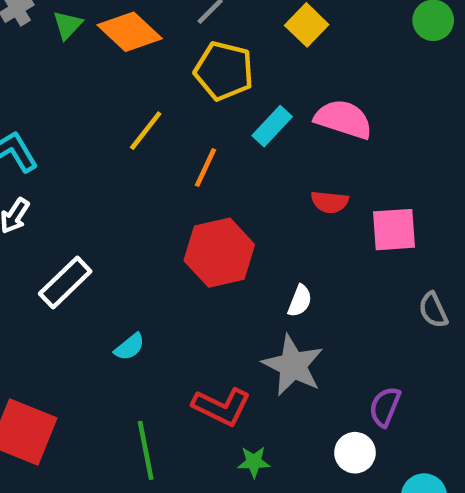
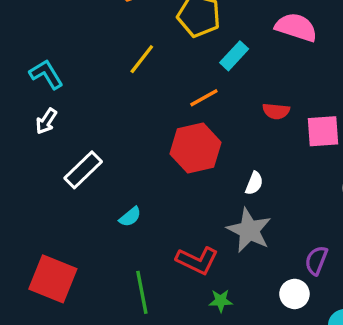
pink semicircle: (343, 119) -> (296, 27), moved
orange line: (205, 167) -> (204, 98), moved, turned 36

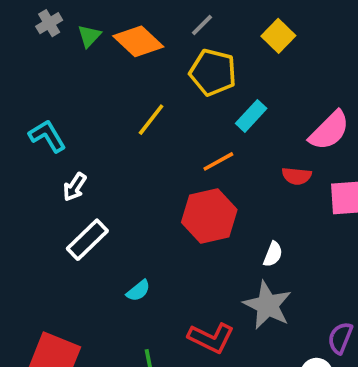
pink semicircle: (296, 27) -> (329, 131), moved, turned 117
white arrow: (46, 121) -> (75, 187), moved

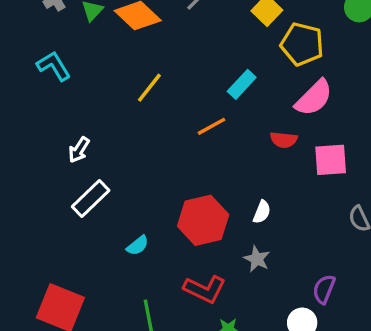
yellow pentagon: (213, 72) -> (302, 44), moved
cyan L-shape: (47, 136) -> (54, 66), moved
red hexagon: (209, 216) -> (203, 220), moved
gray star: (267, 305) -> (257, 259), size x0.6

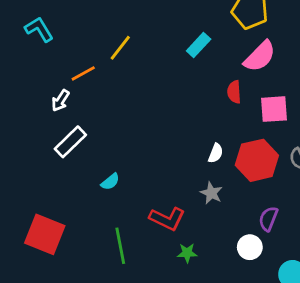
orange line: (211, 126) -> (83, 73), moved
red semicircle: (284, 140) -> (234, 92), turned 80
red hexagon: (203, 220) -> (257, 160), moved

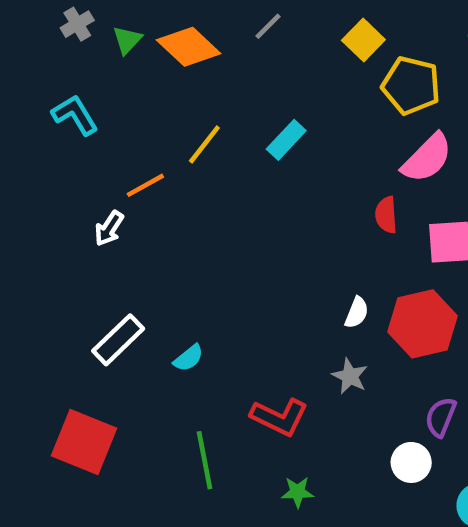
cyan rectangle: (199, 45) -> (286, 140), moved
white rectangle: (70, 142) -> (118, 340), moved
green star: (187, 253) -> (298, 492), moved

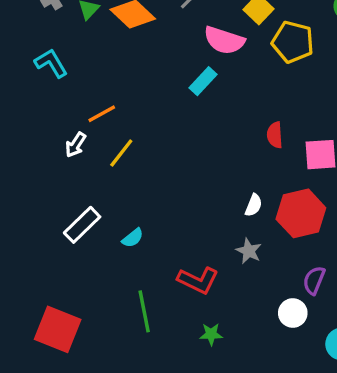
yellow line: (204, 144) -> (121, 153), moved
pink semicircle: (427, 158) -> (224, 40), moved, turned 63
red square: (84, 442) -> (58, 329), moved

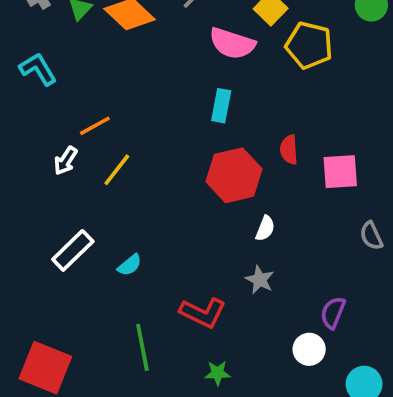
cyan rectangle: (203, 81) -> (221, 106), moved, turned -32
red hexagon: (301, 213) -> (234, 175), moved

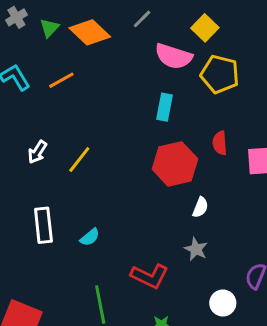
yellow pentagon: (309, 45) -> (220, 74), moved
orange line: (95, 126) -> (61, 80), moved
white rectangle: (73, 250) -> (43, 225), turned -52
white circle: (309, 349) -> (223, 303), moved

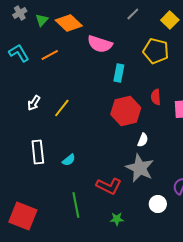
gray line: (142, 19) -> (133, 14), moved
yellow square: (205, 28) -> (170, 20), moved
pink semicircle: (173, 56) -> (100, 44), moved
gray star: (196, 249) -> (140, 168), size x1.8

